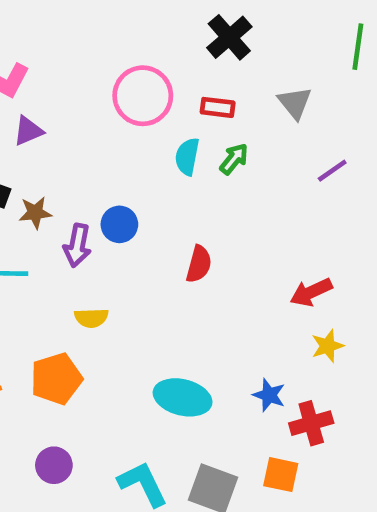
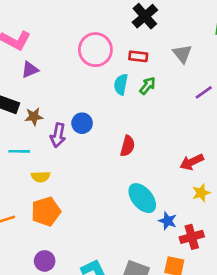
yellow semicircle: (91, 318) -> (41, 177), moved
cyan ellipse: (183, 397) -> (142, 198), moved, turned 36

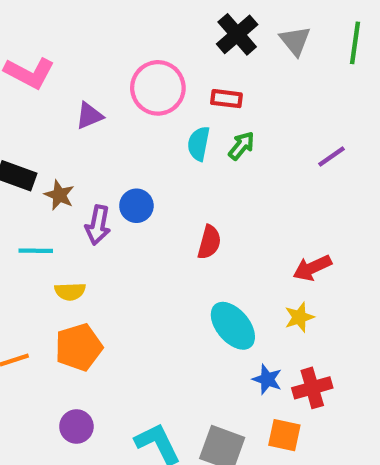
gray triangle: (182, 54) -> (295, 41), moved
purple triangle: (30, 70) -> (89, 116), moved
brown star: (34, 117) -> (59, 195), turned 30
yellow star: (201, 193) -> (299, 317), moved
blue star: (168, 221) -> (267, 379), moved

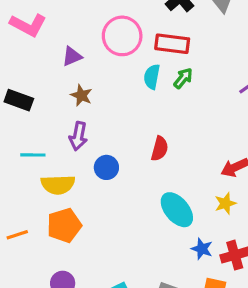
red rectangle: (226, 99) -> (172, 44), size x1.5
brown star: (59, 195) -> (81, 95), moved
blue circle: (136, 206) -> (106, 167), moved
yellow semicircle: (70, 291) -> (58, 185), size x1.5

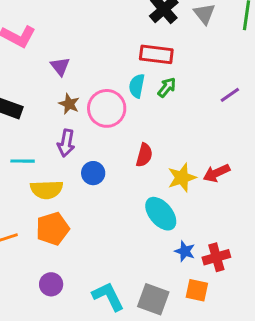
pink circle: (122, 36) -> (107, 108), moved
purple triangle: (72, 56) -> (60, 66), turned -45
yellow star: (225, 203) -> (182, 178), moved, size x1.4

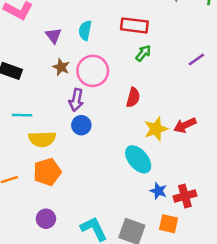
cyan semicircle: (137, 86) -> (85, 30), moved
purple arrow: (66, 143) -> (76, 100), moved
red semicircle: (144, 155) -> (133, 97), moved

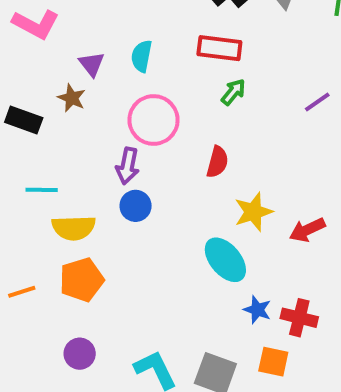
brown star: (61, 67) -> (72, 98), moved
red arrow: (185, 125) -> (307, 230), moved
red cross: (185, 196) -> (299, 318), turned 30

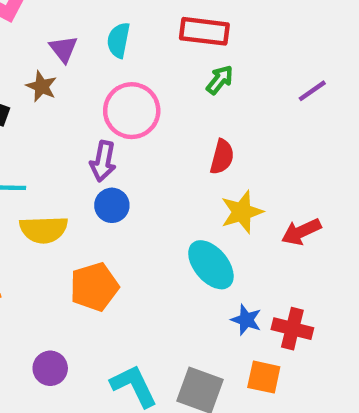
red semicircle: (217, 162) -> (222, 157), moved
orange pentagon: (82, 280) -> (94, 287), moved

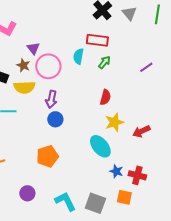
cyan semicircle: (118, 40) -> (78, 56), moved
pink circle: (132, 111) -> (48, 66), moved
yellow semicircle: (44, 230) -> (24, 87), moved

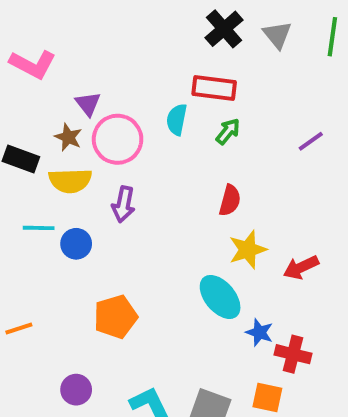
blue circle: (55, 119) -> (76, 244), moved
blue star: (116, 171) -> (259, 332), moved

